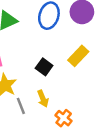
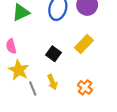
orange cross: (64, 118) -> (85, 87), moved

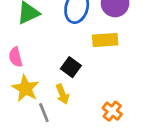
yellow rectangle: (84, 44) -> (105, 40), moved, turned 42
yellow arrow: (52, 82) -> (62, 94), moved

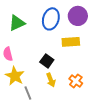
yellow arrow: (62, 94) -> (51, 80), moved
orange cross: (112, 111) -> (76, 81), moved

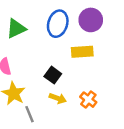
yellow arrow: (51, 80) -> (58, 98), turned -48

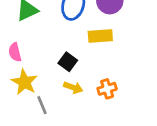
orange cross: (88, 100) -> (107, 89), turned 35

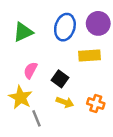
pink semicircle: (15, 52) -> (30, 70), moved, turned 42
orange cross: (107, 89) -> (96, 104), turned 35

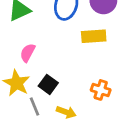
black square: (60, 79) -> (48, 84), moved
yellow arrow: (65, 102) -> (66, 112), moved

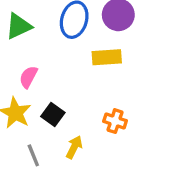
gray line: (34, 106) -> (33, 155), moved
yellow arrow: (66, 112) -> (74, 147), turned -84

